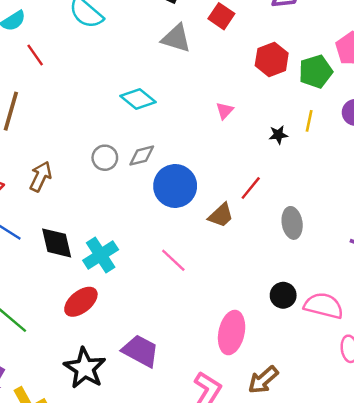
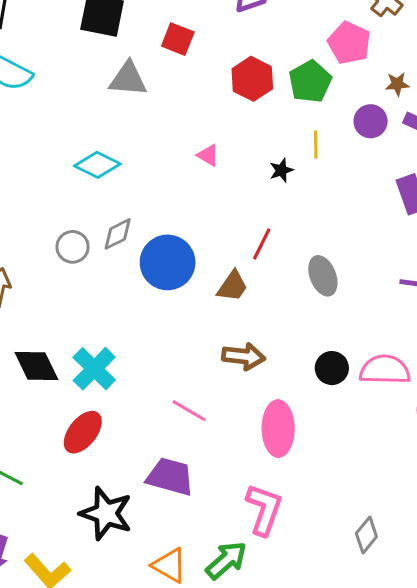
pink triangle: (225, 111) -> (208, 155), turned -30
pink line: (173, 260) -> (189, 411), moved
brown arrow: (263, 380) -> (244, 356), moved, turned -120

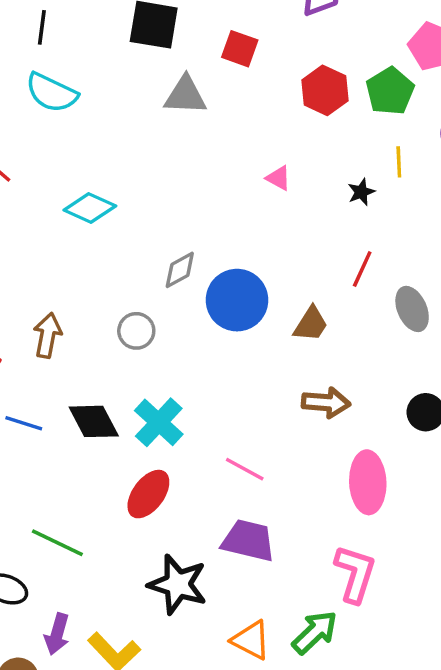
cyan diamond: (97, 165) -> (90, 208), moved
red line: (262, 244) -> (362, 269), moved
gray circle: (73, 247) -> (136, 331), moved
pink line: (189, 411) -> (245, 469), moved

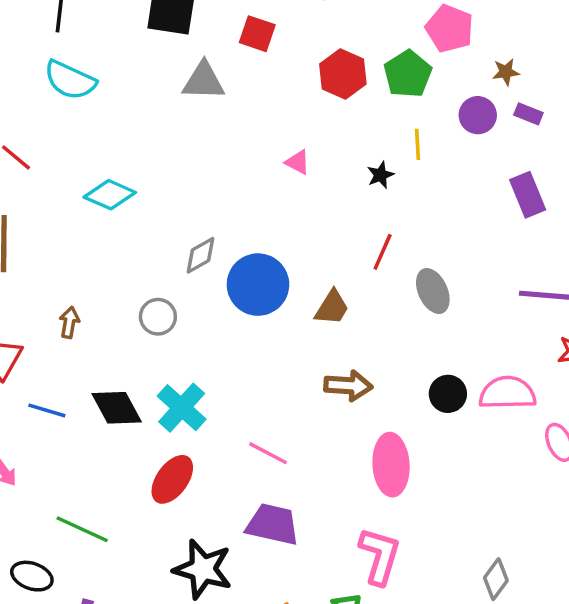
brown arrow: (47, 335) -> (69, 322), size x0.7

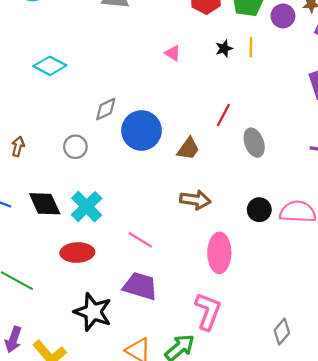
purple circle: (478, 115) -> (283, 16), moved
black star: (380, 175) -> (224, 48), moved
red ellipse: (172, 479) -> (77, 252), turned 48

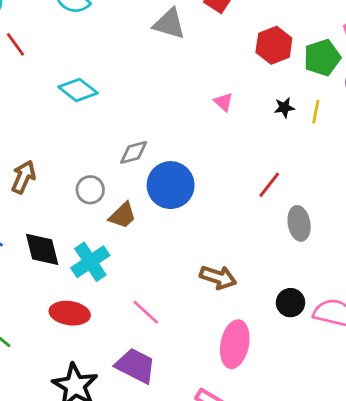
brown arrow: (18, 146) -> (23, 177), size x1.4
brown trapezoid: (188, 149) -> (123, 215), moved

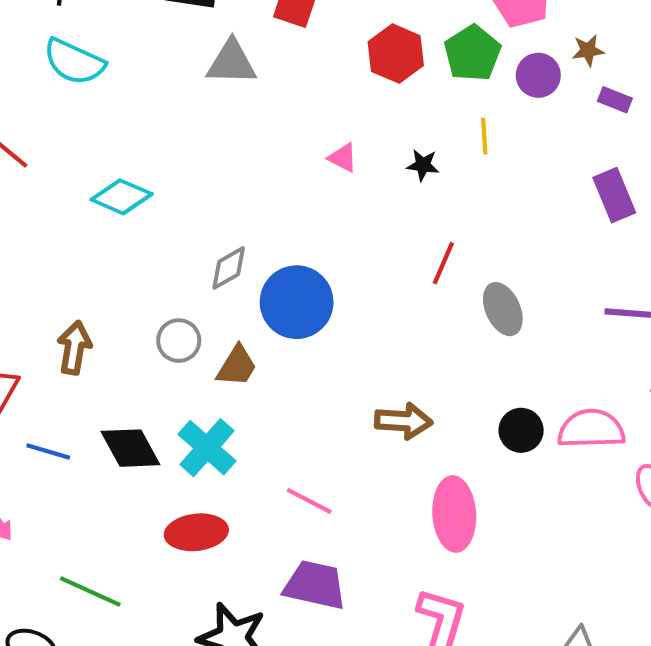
black star: (284, 107) -> (423, 165), moved, turned 30

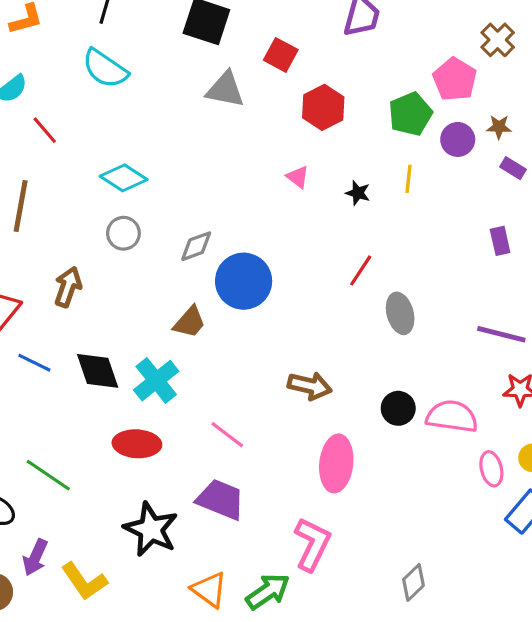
red hexagon: (396, 54) -> (323, 107), moved
purple rectangle: (614, 195) -> (500, 241), size x0.7
gray circle: (179, 341) -> (123, 233), moved

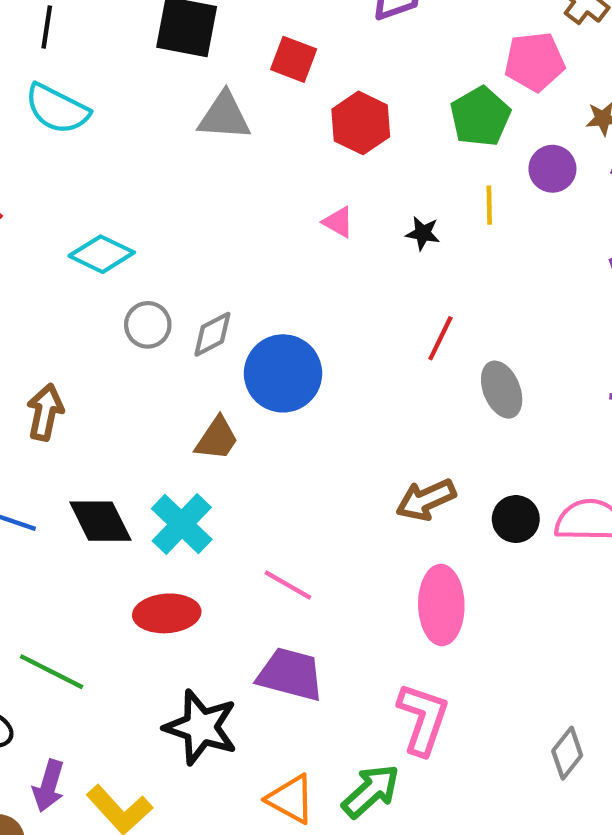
pink pentagon: (455, 79) -> (535, 62), turned -30
purple circle: (458, 139) -> (552, 169), moved
gray circle: (123, 233) -> (148, 325), moved
brown arrow: (310, 386) -> (426, 500), moved, turned 150

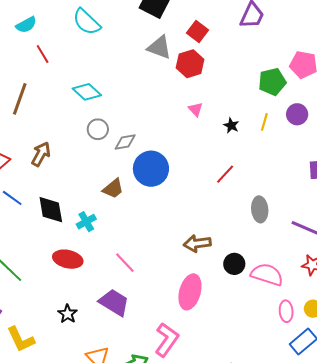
red hexagon: (361, 123) -> (190, 64), moved
gray ellipse: (502, 390) -> (260, 209), moved
cyan cross: (182, 524) -> (86, 222), size x0.7
black star: (201, 727) -> (68, 314), size x0.6

